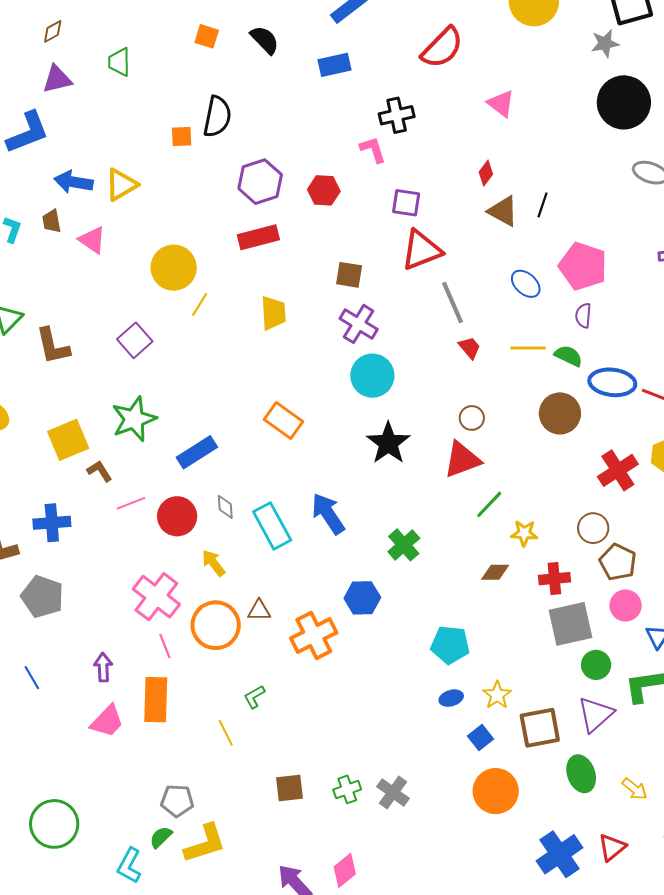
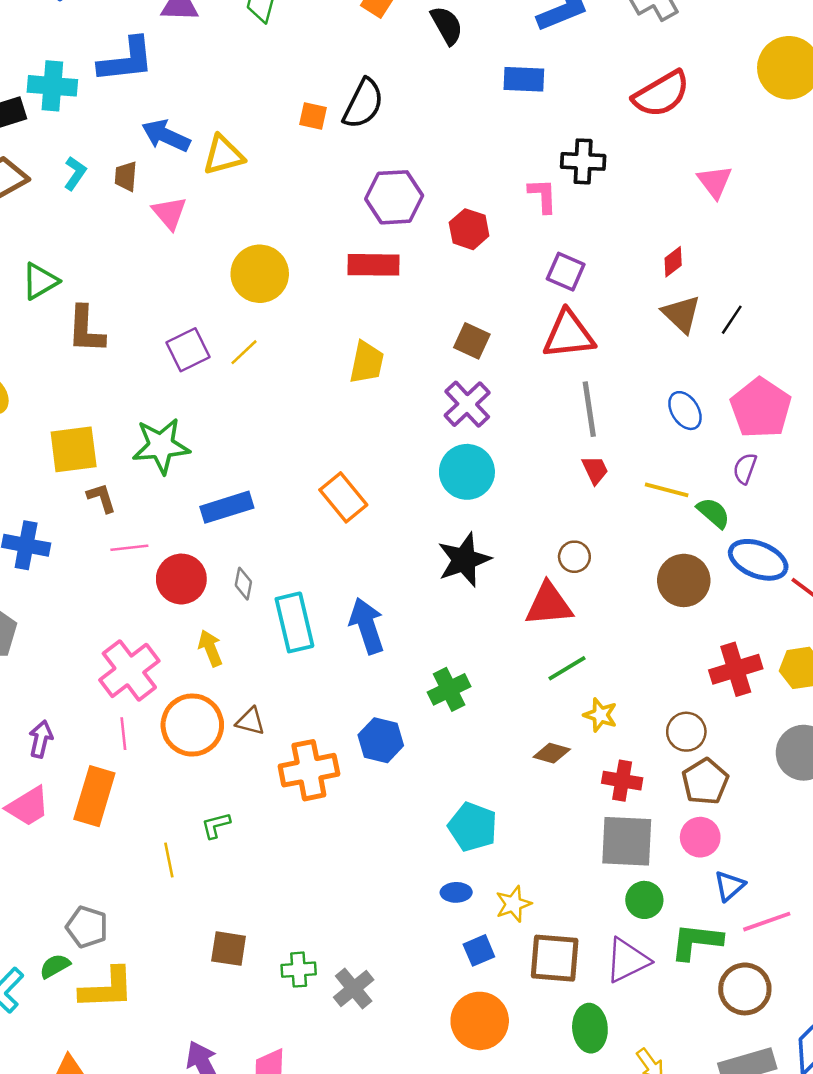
yellow line: (200, 305) -> (244, 352), moved

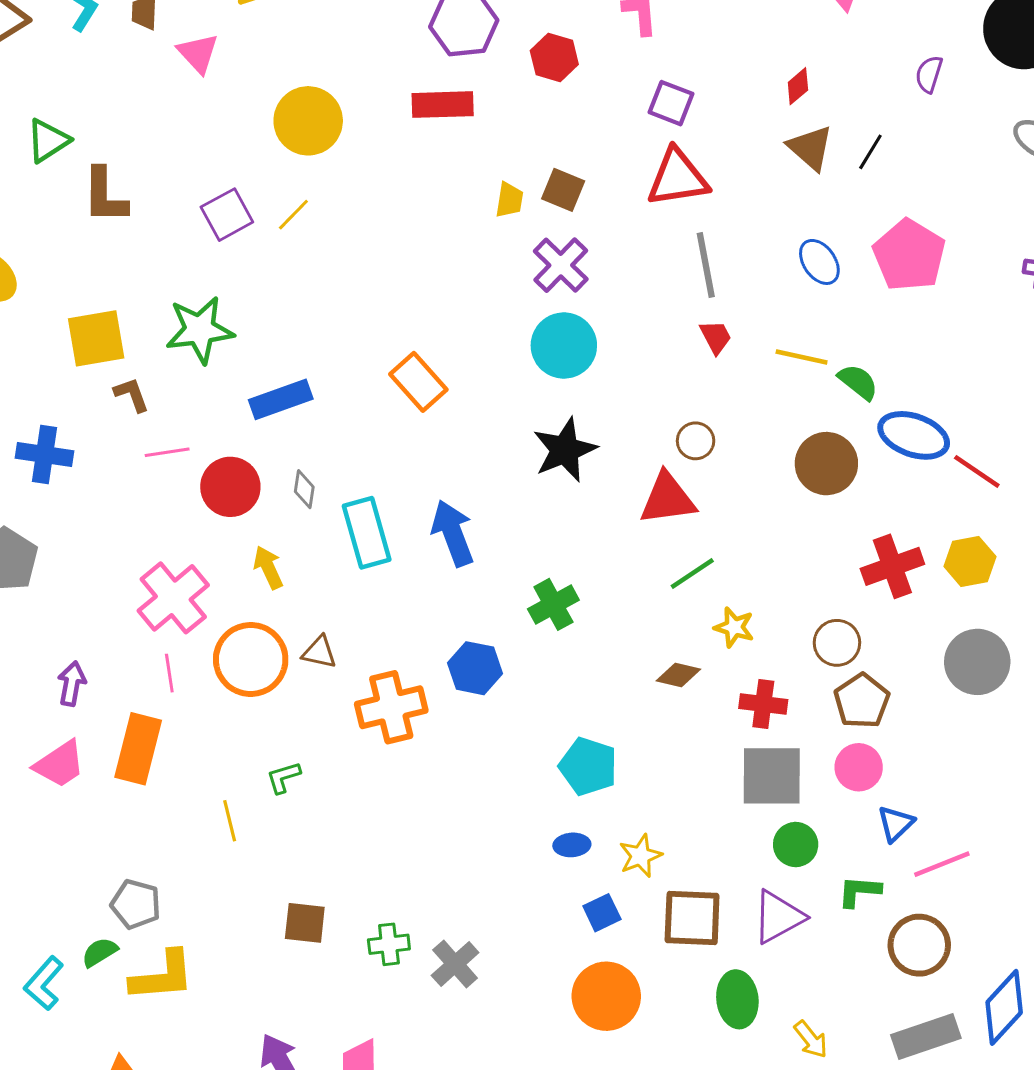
yellow trapezoid: (367, 362) -> (509, 200), moved, size x0.7
purple semicircle: (745, 469) -> (929, 74), moved
green L-shape: (696, 941) -> (859, 891), size x0.7

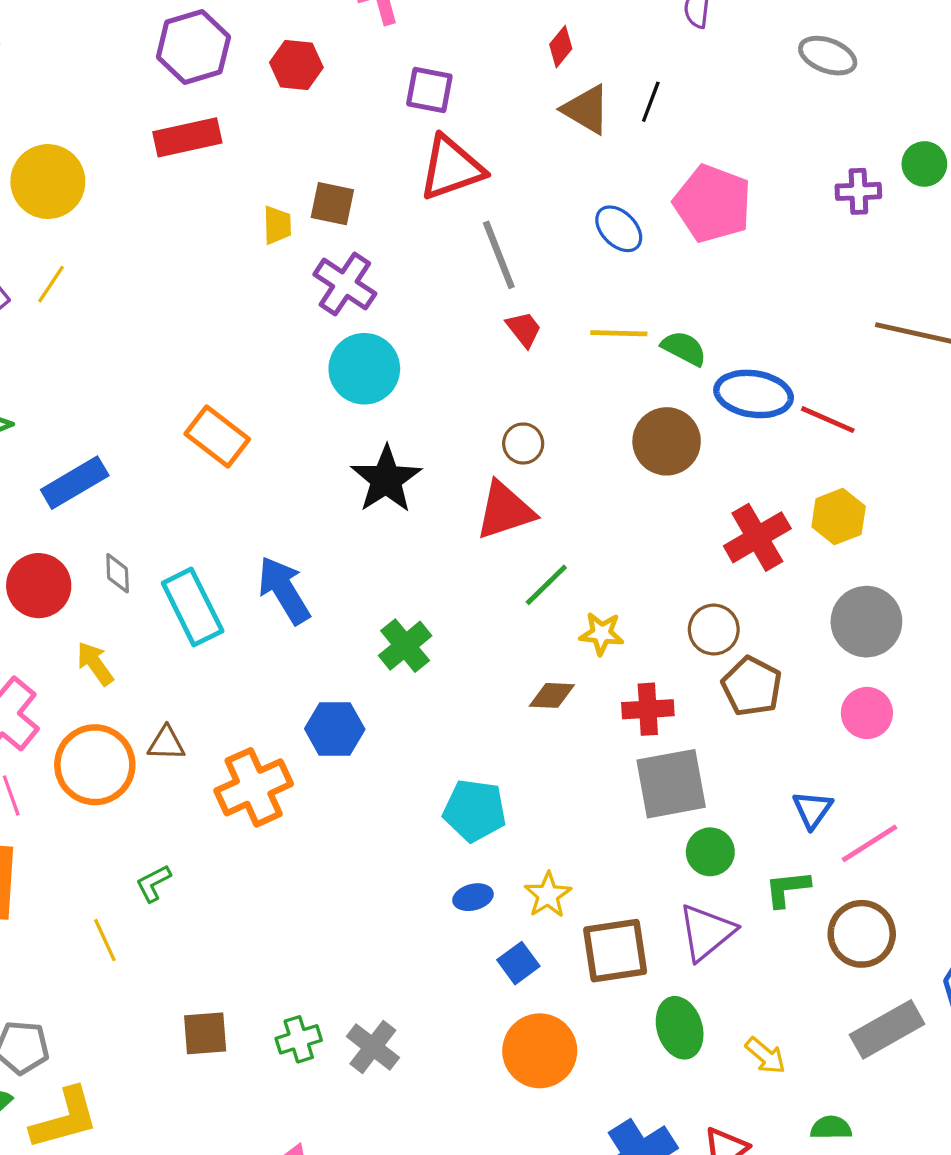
pink circle: (859, 767) -> (867, 713), moved

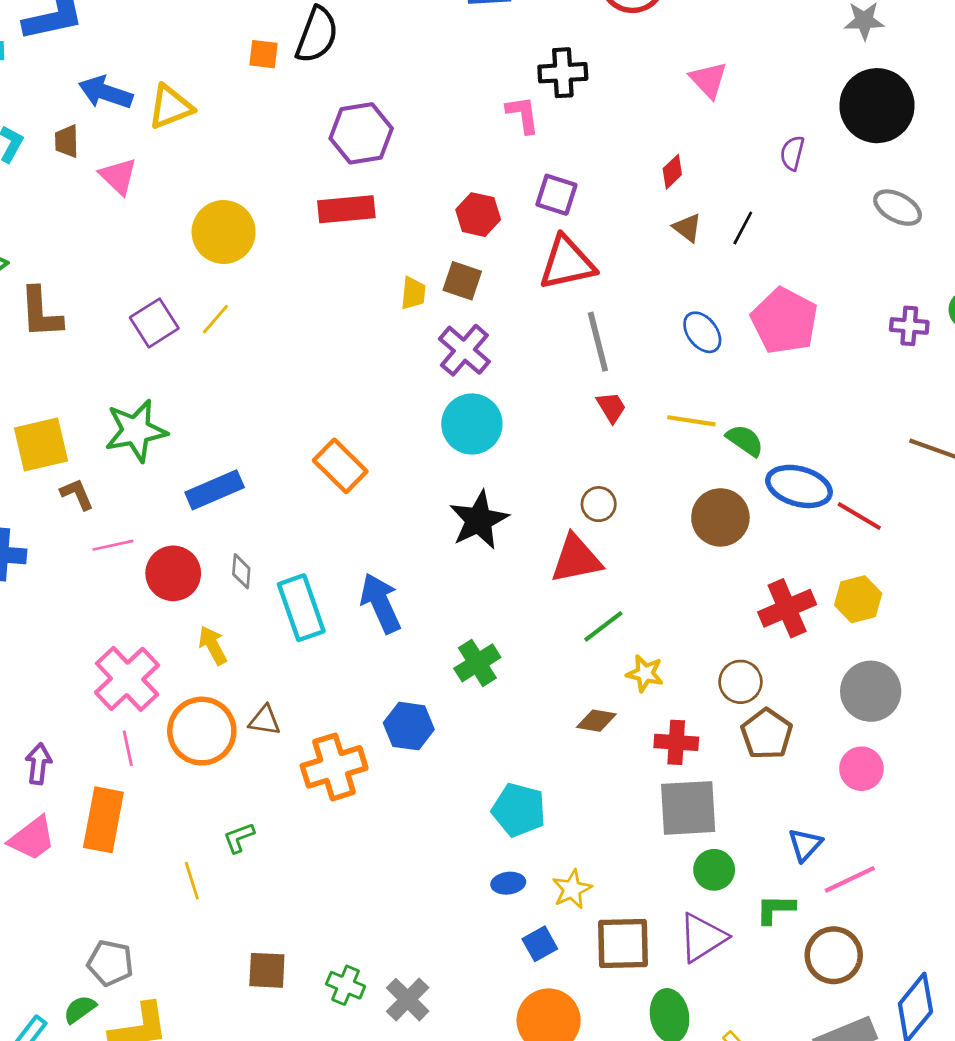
red hexagon: (296, 65) -> (478, 215), moved
brown triangle: (586, 109) -> (687, 228), size x0.7
green cross: (299, 1039) -> (346, 985), turned 33

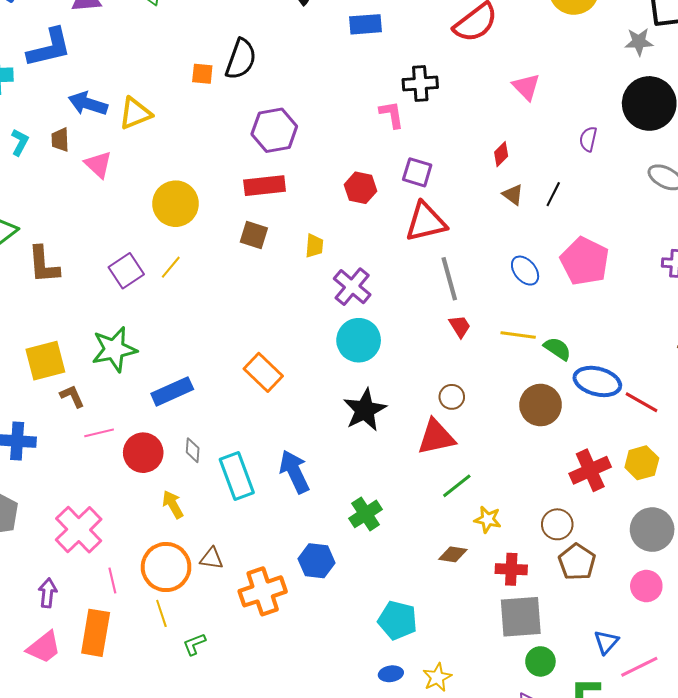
brown square: (462, 281) -> (254, 235), moved
pink cross: (127, 679) -> (79, 530), moved
yellow line: (192, 881) -> (161, 613), moved

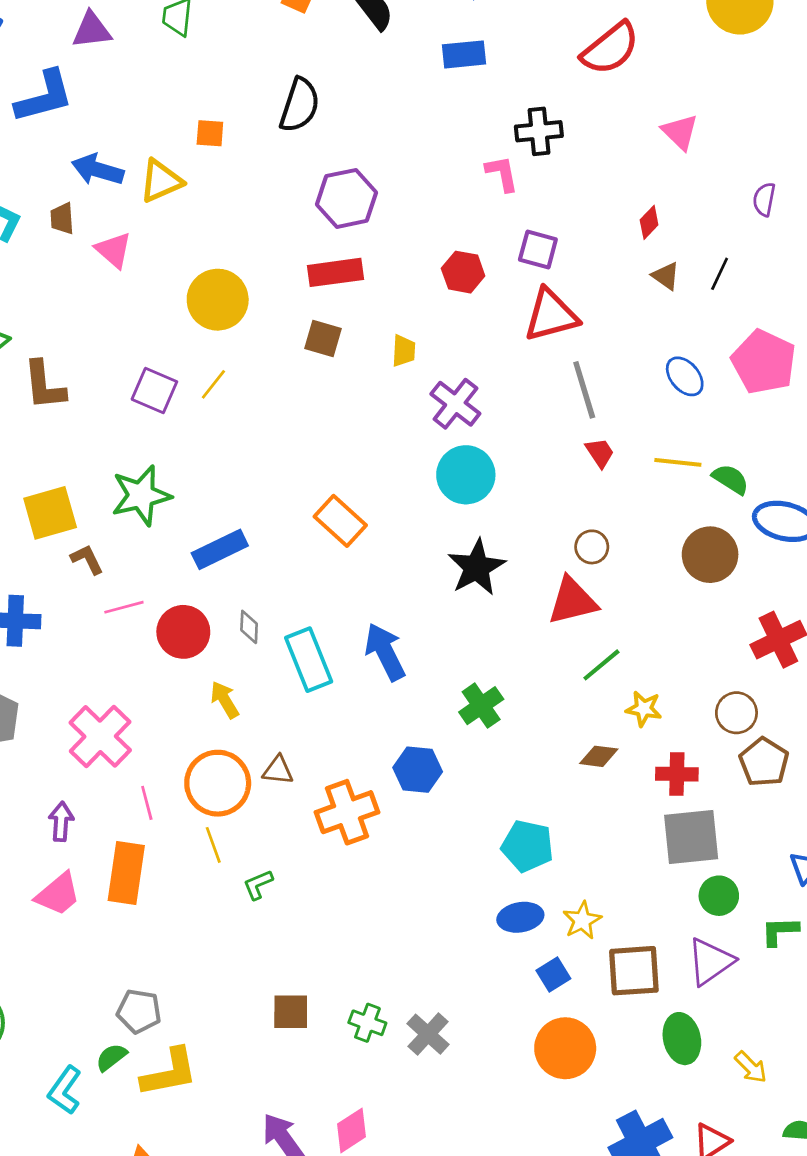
orange square: (202, 74) -> (210, 133), moved
purple square: (126, 271) -> (154, 391), turned -32
blue ellipse: (391, 674) -> (520, 917), size x1.4

